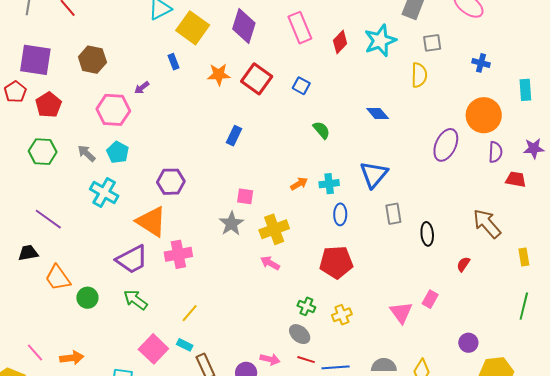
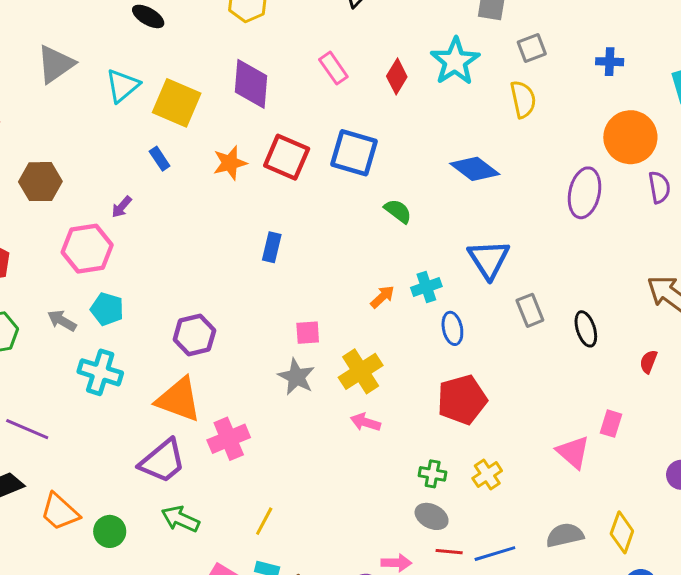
pink rectangle: (300, 28) -> (333, 68), size x0.7
blue square: (301, 86) -> (354, 153), size x1.8
blue diamond: (378, 114) -> (475, 169), size x1.4

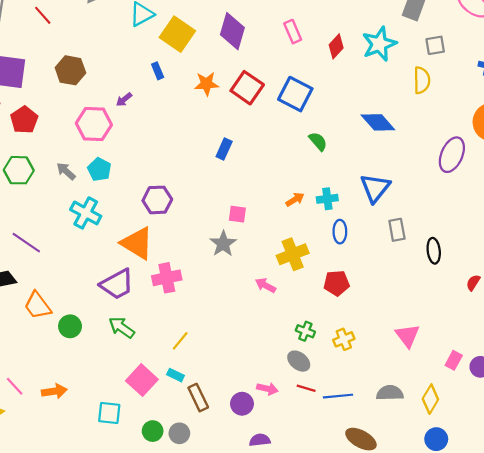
yellow cross: (361, 371) -> (293, 254), moved
red pentagon: (462, 400) -> (337, 283), size x0.7
pink rectangle: (611, 424) -> (454, 360), moved

